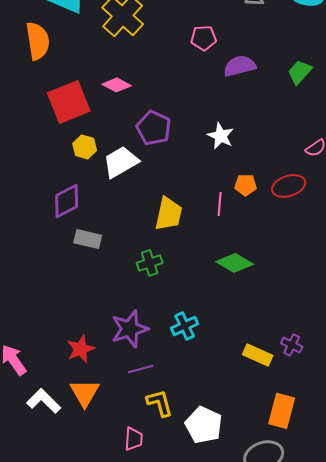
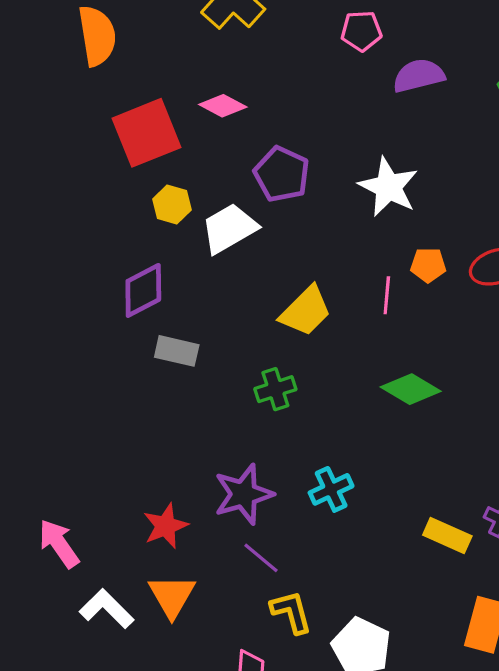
white star: (221, 136) -> (388, 187), size x1.4
yellow trapezoid: (169, 214) -> (306, 311), turned 33
purple line: (141, 369) -> (261, 558), turned 55

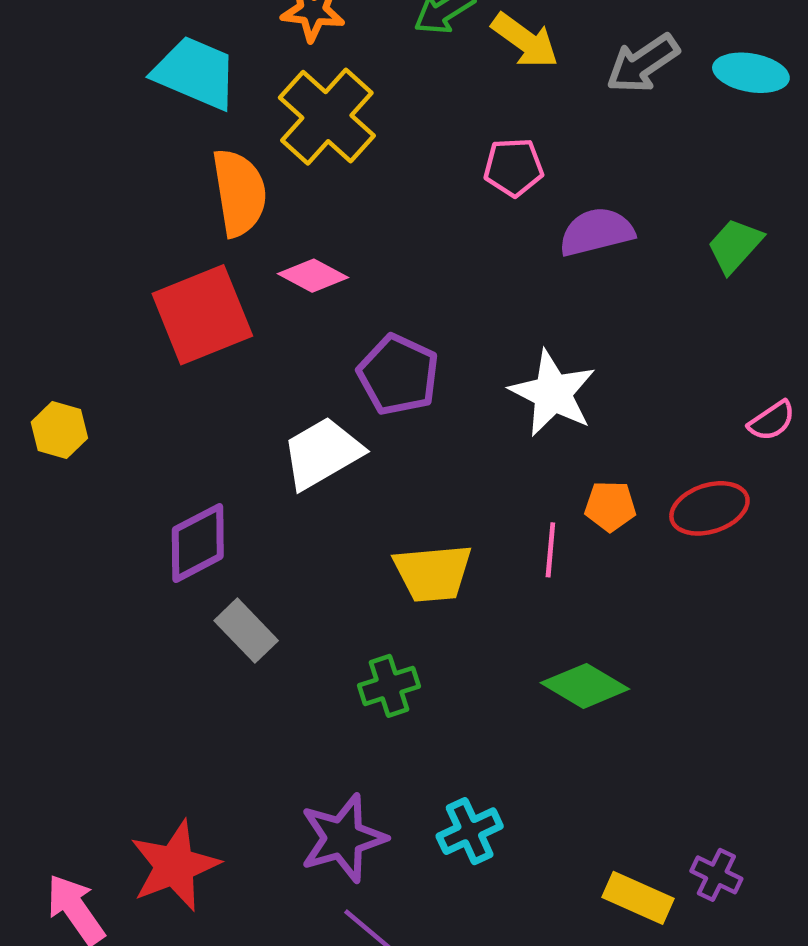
orange semicircle: (97, 36) -> (239, 193), moved
yellow hexagon: (172, 204) -> (59, 430), moved
yellow trapezoid: (306, 311) -> (433, 573), turned 40
gray rectangle: (177, 351) -> (246, 631), turned 33
red star: (166, 526) -> (175, 866), moved, size x1.4

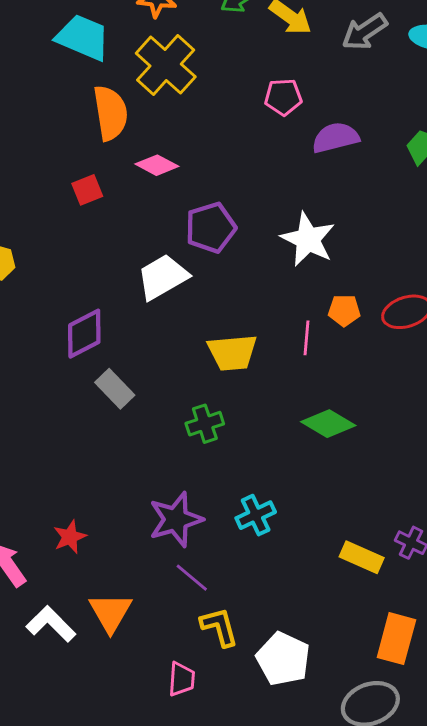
red square: (202, 315) -> (87, 190), size x0.5
purple pentagon: (398, 375) -> (211, 228), turned 30
red star: (175, 866) -> (70, 537), size x0.6

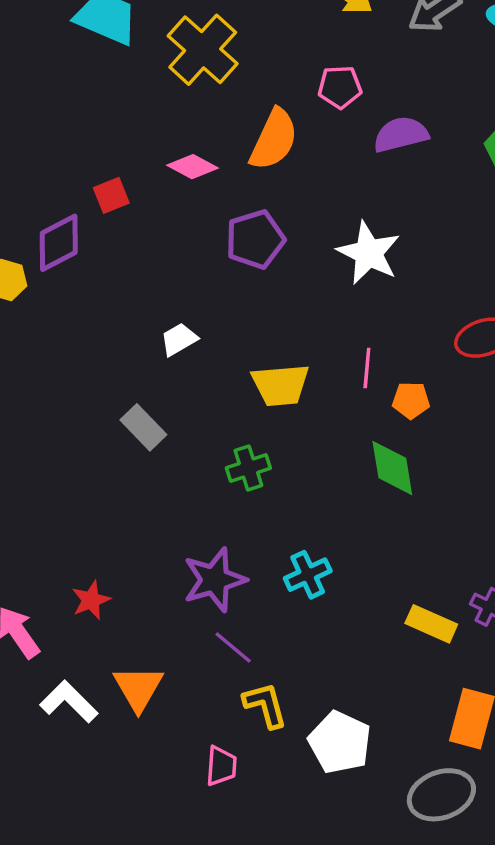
orange semicircle: (110, 113) -> (274, 139), moved, turned 34
white trapezoid: (163, 277) -> (179, 339), moved, size x0.6
orange pentagon: (344, 310) -> (411, 400), moved
purple diamond: (84, 334) -> (59, 243), moved
green diamond: (328, 424) -> (392, 468), turned 50

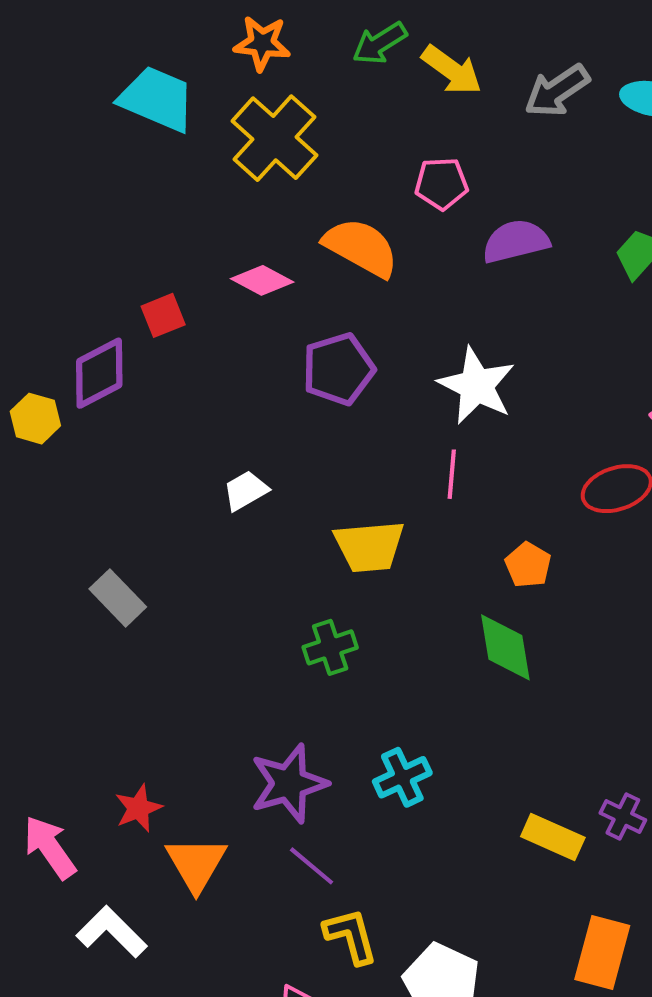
orange semicircle: (274, 139) -> (361, 247), turned -86
pink line: (367, 368) -> (452, 474), moved
orange pentagon: (411, 400) -> (528, 565), turned 30
gray rectangle: (143, 427) -> (118, 598), moved
orange triangle: (138, 688) -> (196, 864), moved

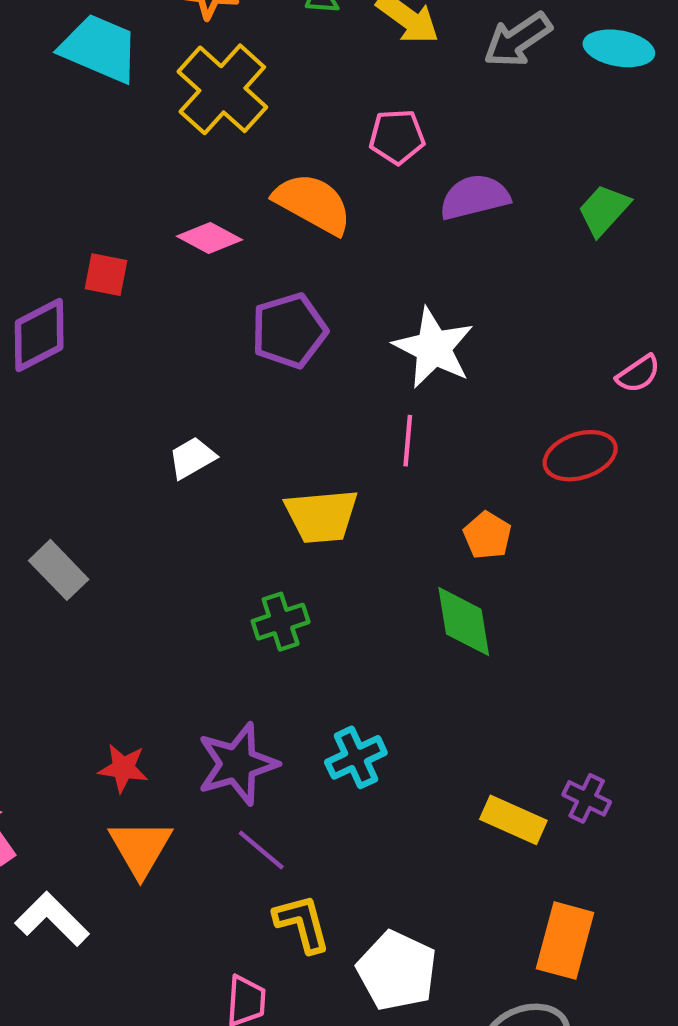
red square: (163, 315) -> (106, 275), turned 33
red star: (138, 808) -> (123, 768), moved, turned 30

